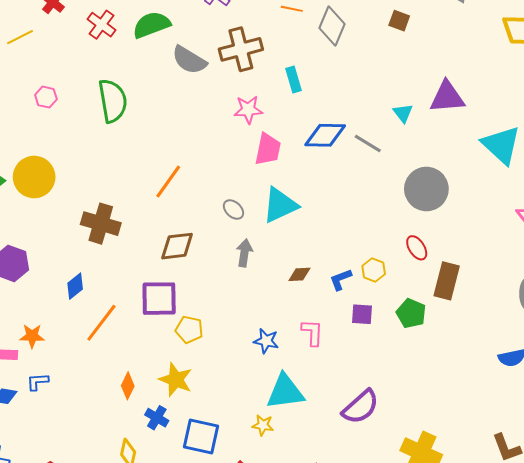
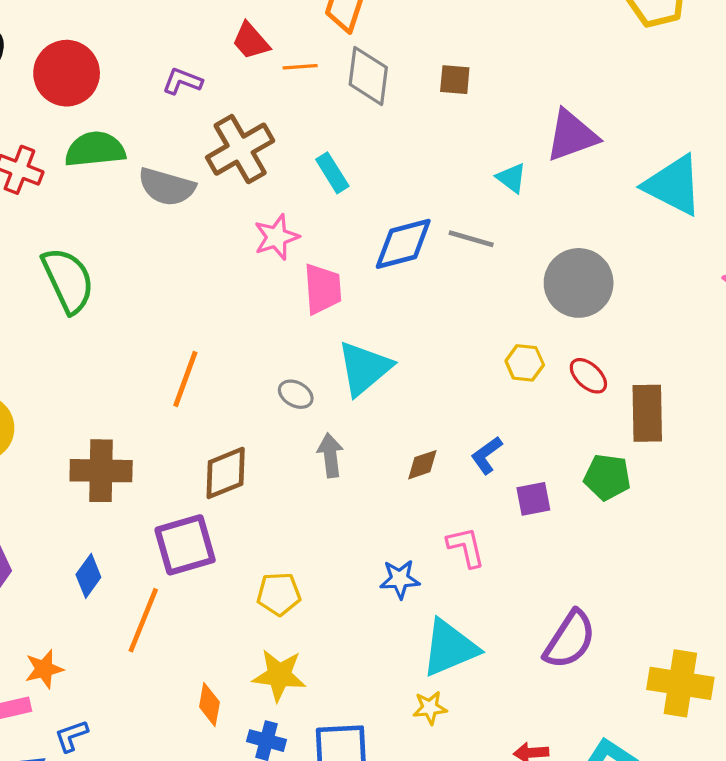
brown square: (399, 21) -> (455, 80), moved
green semicircle: (152, 25) -> (95, 149), turned 30
yellow hexagon: (374, 270) -> (525, 363), moved
purple square: (159, 299) -> (185, 545), moved

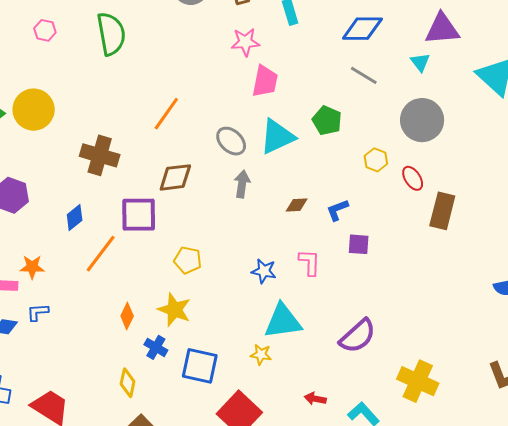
cyan triangle: (512, 178) -> (420, 62), moved
blue diamond: (403, 244) -> (362, 29), moved
gray ellipse: (296, 394) -> (231, 141), size x1.4
green pentagon: (607, 477) -> (327, 121), moved

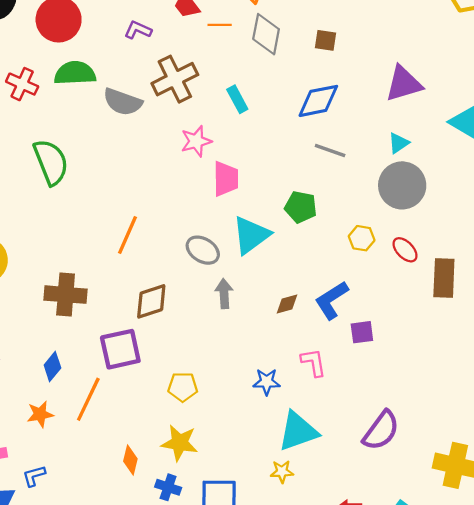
cyan triangle: (420, 62) -> (398, 143), moved, turned 45
blue L-shape: (337, 210) -> (332, 300), size x1.5
orange star: (32, 267) -> (40, 414), moved

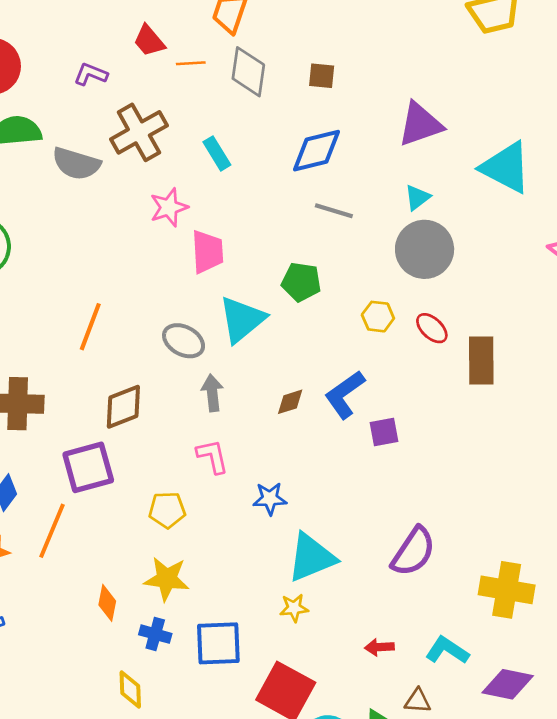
pink L-shape: (314, 363) -> (213, 456), moved

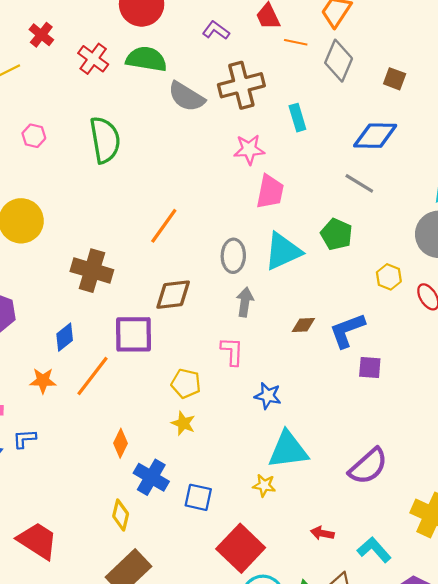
gray line: (334, 211) -> (359, 183), moved
gray ellipse: (184, 341) -> (233, 256), turned 48
yellow star: (167, 579) -> (183, 423), moved, size x0.7
blue cross: (155, 634) -> (151, 477), size x1.4
blue square: (218, 643) -> (198, 497), size x0.7

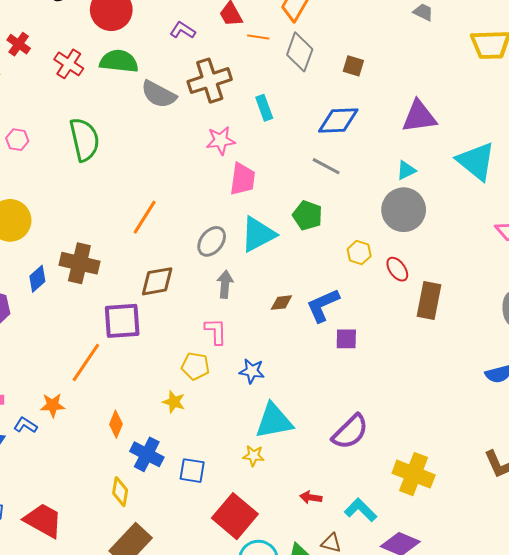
gray ellipse: (233, 256) -> (212, 241), turned 40
blue diamond: (65, 337) -> (37, 279), moved
orange star: (43, 381) -> (53, 405), moved
yellow pentagon: (186, 384) -> (195, 366), moved
blue L-shape: (24, 439) -> (25, 425), turned 40

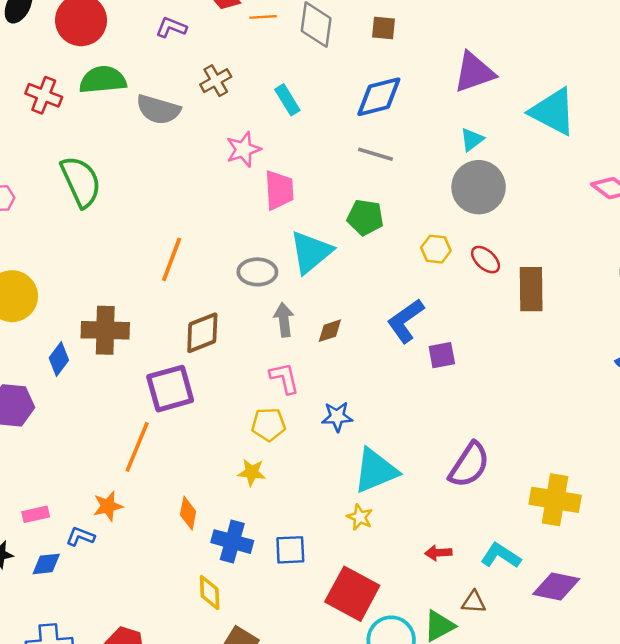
brown cross: (210, 81) -> (216, 81), size x0.6
gray ellipse: (212, 241) -> (257, 272), turned 64
brown diamond: (281, 303) -> (330, 331), moved
yellow star: (253, 456) -> (360, 517), turned 30

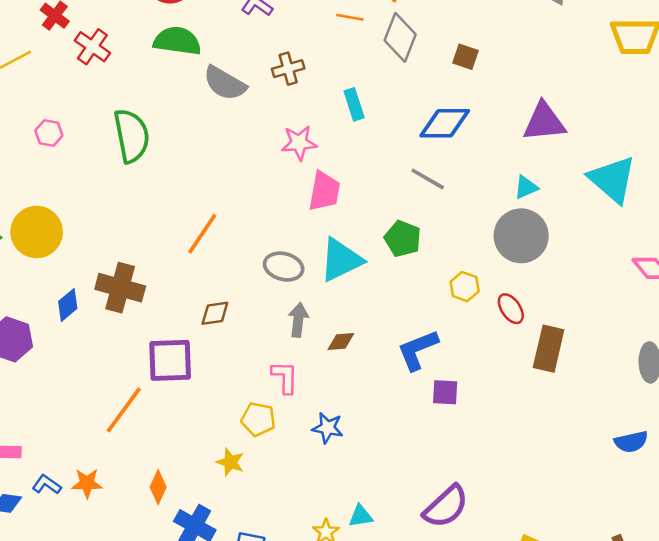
red cross: (44, 95) -> (92, 47), moved
brown diamond: (202, 333) -> (215, 313), size x0.7
cyan triangle: (376, 471) -> (361, 516), moved, size x0.5
orange star: (108, 506) -> (87, 483), moved

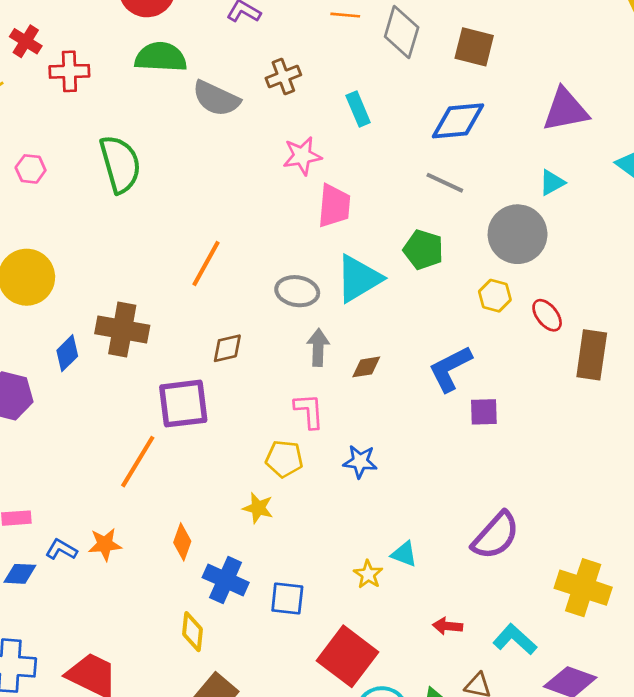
red cross: (92, 47) -> (69, 71), turned -32
brown square: (466, 57) -> (474, 47), size x1.4
gray circle: (521, 236) -> (518, 234), moved
cyan triangle: (361, 516) -> (404, 554), turned 35

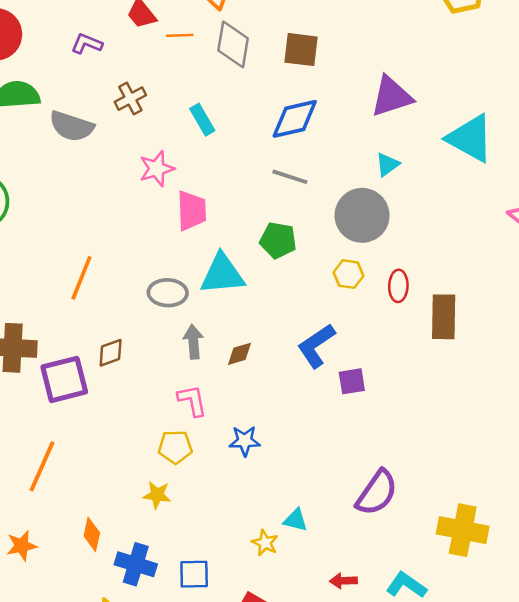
cyan triangle: (359, 279) -> (222, 274), turned 33
red ellipse: (547, 315) -> (398, 286), turned 48
purple square: (183, 404) -> (64, 379), moved

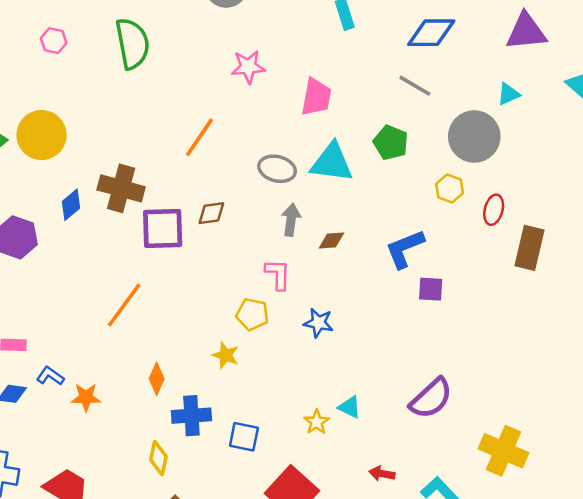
pink star: (157, 169) -> (248, 67), moved
orange star: (22, 546) -> (86, 397), moved
blue cross: (136, 564) -> (191, 416), turned -33

